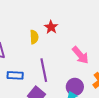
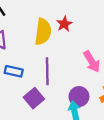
yellow semicircle: (34, 37) -> (43, 32), size x1.6

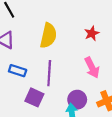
red star: (64, 24) -> (92, 33), moved
purple square: (34, 98) -> (34, 97), turned -30

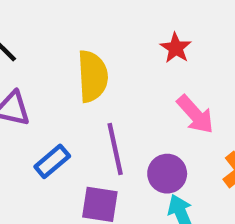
blue rectangle: (18, 71) -> (52, 161), turned -42
purple circle: (77, 100) -> (167, 174), moved

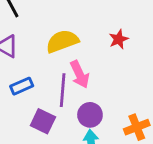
yellow semicircle: (93, 76) -> (62, 41), turned -124
pink arrow: (195, 114) -> (80, 74), moved

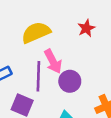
purple circle: (90, 115) -> (70, 81), moved

